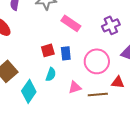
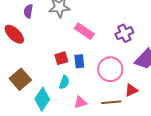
red triangle: (118, 82) -> (131, 90), turned -32
pink triangle: (75, 87) -> (80, 102), moved

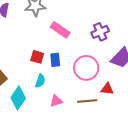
red square: (61, 58) -> (37, 57), turned 32
red triangle: (131, 90) -> (107, 89), turned 32

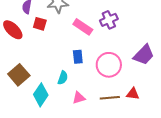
purple cross: (100, 32) -> (109, 20), moved
red square: (37, 57) -> (40, 24), moved
red triangle: (107, 89) -> (133, 94), moved

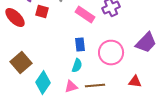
cyan semicircle: (63, 78) -> (77, 66), moved
pink triangle: (79, 98) -> (71, 86), moved
brown line: (110, 98) -> (95, 86), moved

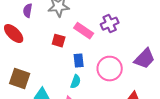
red square: (42, 12) -> (59, 41), moved
brown square: (21, 62) -> (20, 79), turned -30

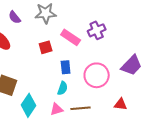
purple semicircle: (28, 11) -> (15, 17), turned -48
red square: (59, 41) -> (46, 47), turned -32

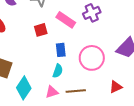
red triangle: (121, 104) -> (116, 87), turned -32

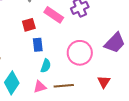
blue rectangle: (61, 50) -> (38, 45), moved
red triangle: (116, 87) -> (104, 82), turned -32

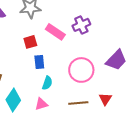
brown line: (64, 86) -> (78, 103), moved

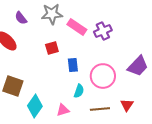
pink rectangle: (55, 32) -> (77, 27), moved
blue rectangle: (39, 62) -> (73, 65), moved
cyan semicircle: (47, 83) -> (79, 91), moved

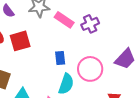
red square: (52, 48) -> (20, 41), moved, size x1.5
cyan semicircle: (79, 91) -> (66, 84), size x1.5

